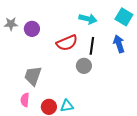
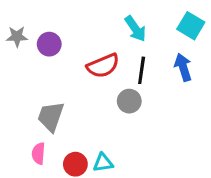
cyan arrow: (88, 19) -> (135, 29), turned 42

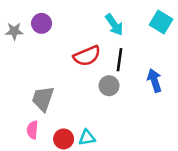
purple circle: (49, 44) -> (42, 23), moved
blue arrow: (183, 67) -> (154, 81), moved

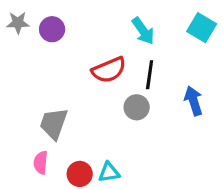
gray star: (14, 31) -> (18, 23), moved

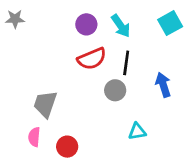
cyan square: (202, 28) -> (170, 23), turned 30
purple circle: (52, 29) -> (86, 24), moved
cyan triangle: (109, 172) -> (137, 131), moved

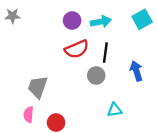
cyan arrow: (121, 26) -> (101, 22), turned -66

